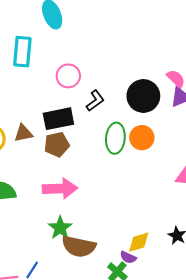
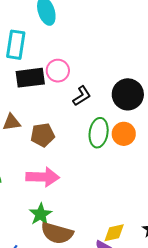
black rectangle: (58, 119) -> (30, 78), moved

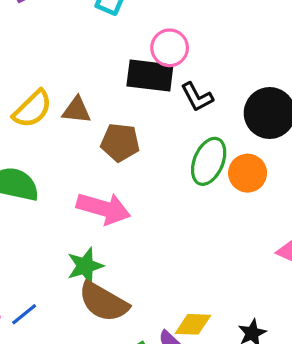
black rectangle: (30, 78) -> (150, 76), moved
black L-shape: (82, 96) -> (197, 97), turned 80

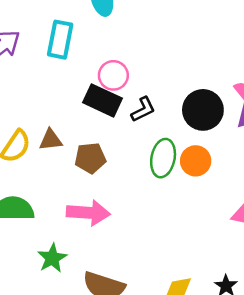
black rectangle: (150, 76) -> (103, 100), turned 30
black L-shape: (197, 97) -> (143, 109), turned -76
green star: (85, 266) -> (52, 258), moved

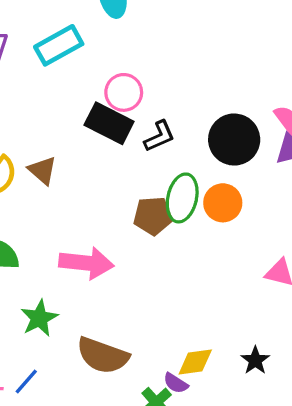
cyan rectangle: (60, 40) -> (59, 45), turned 48
brown triangle: (51, 140) -> (42, 170), turned 45
brown pentagon: (90, 158) -> (153, 216), moved

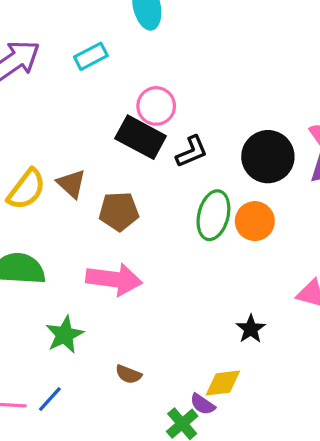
cyan rectangle: (59, 45) -> (91, 56), size x0.7
brown pentagon: (153, 216) -> (119, 211), moved
brown semicircle: (103, 356) -> (128, 374), size x0.5
black star: (255, 360) -> (251, 329), moved

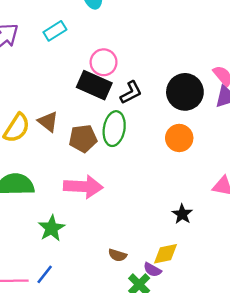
green ellipse: (213, 215) -> (114, 129), moved
brown semicircle: (128, 374) -> (118, 255), moved

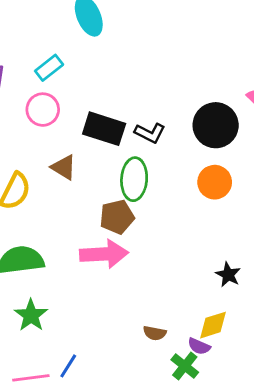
pink circle: (104, 62) -> (43, 110), moved
black L-shape: (131, 92) -> (150, 133), turned 60
brown triangle: (48, 122) -> (64, 167), moved
brown pentagon: (83, 139) -> (117, 217), moved
green star: (52, 228) -> (31, 315), moved

